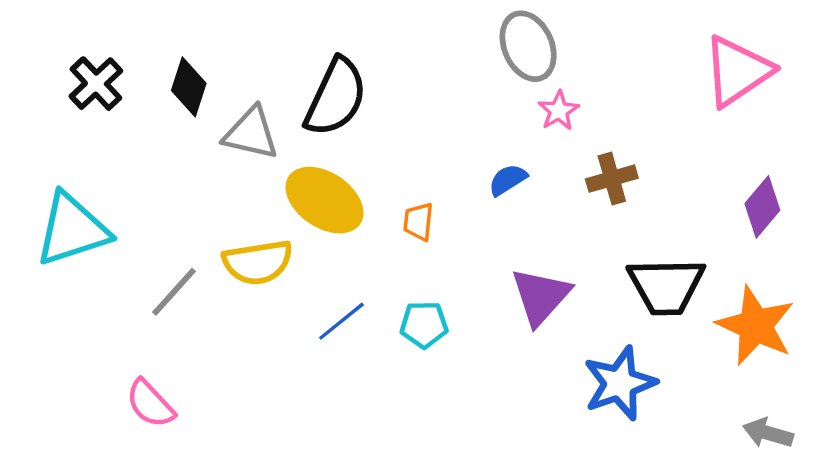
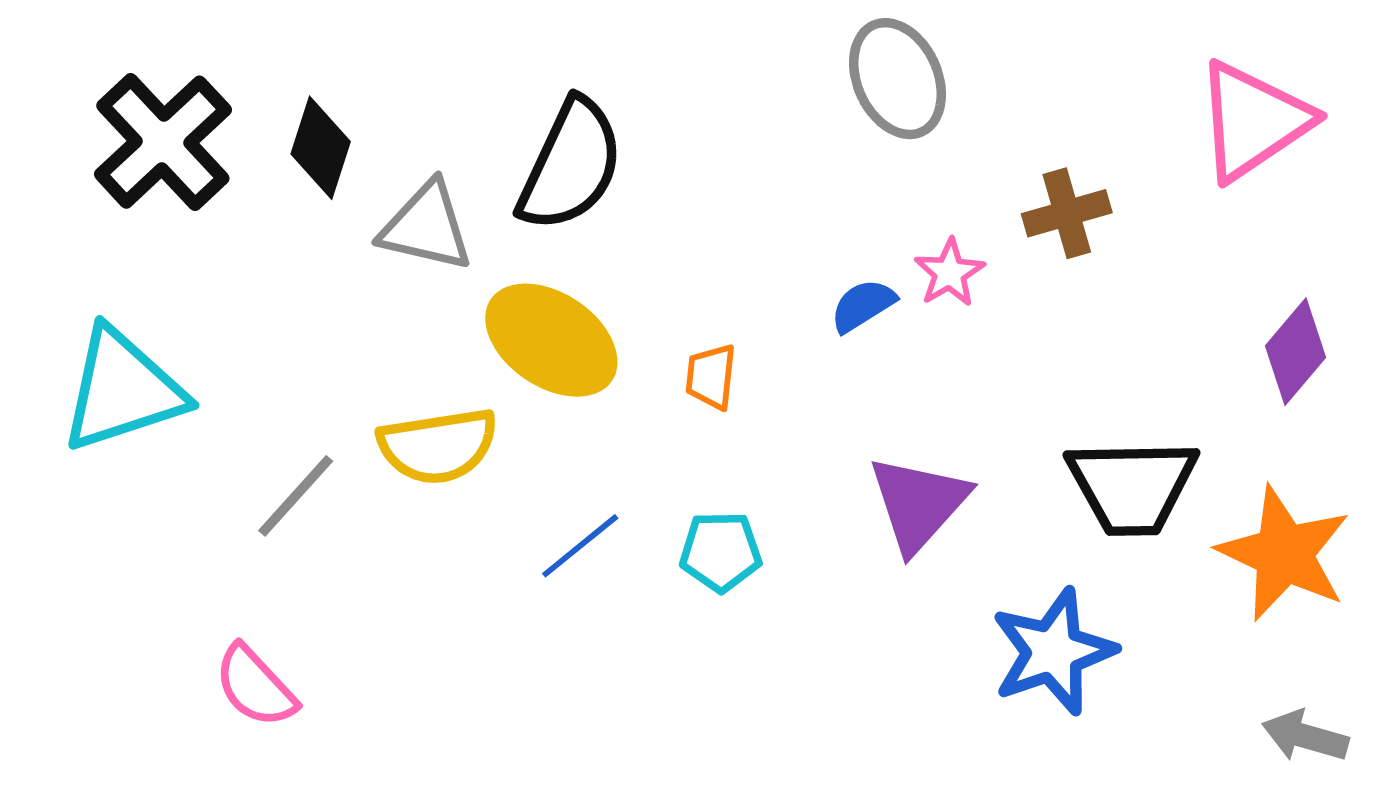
black cross: (96, 84) -> (163, 142), size x1.5
pink star: (559, 111) -> (949, 273), moved
brown cross: (612, 179) -> (1067, 213), moved

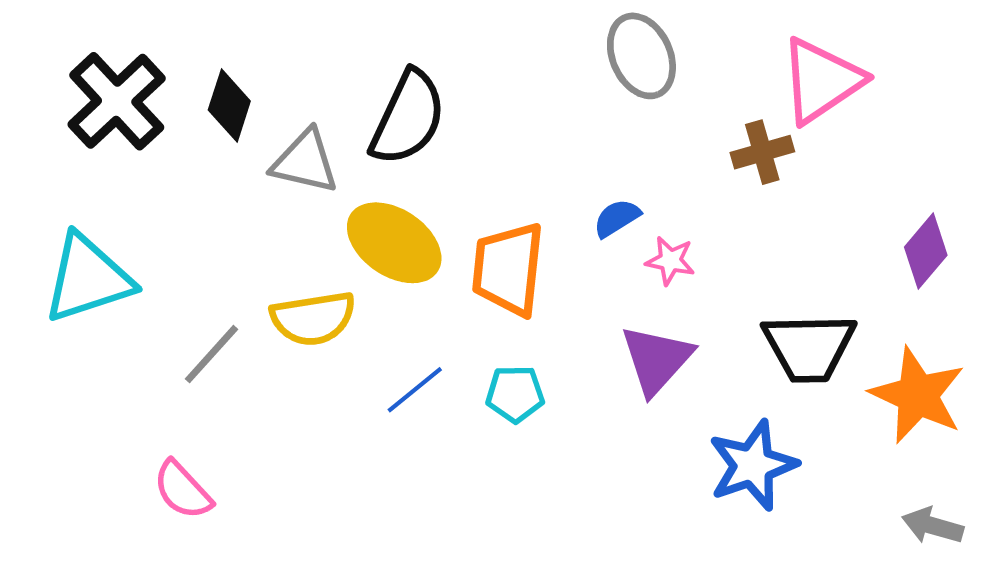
pink triangle: (1253, 121) -> (821, 81), moved
pink star: (949, 273) -> (670, 261), moved, turned -30
orange trapezoid: (711, 377) -> (508, 269), size x2.0

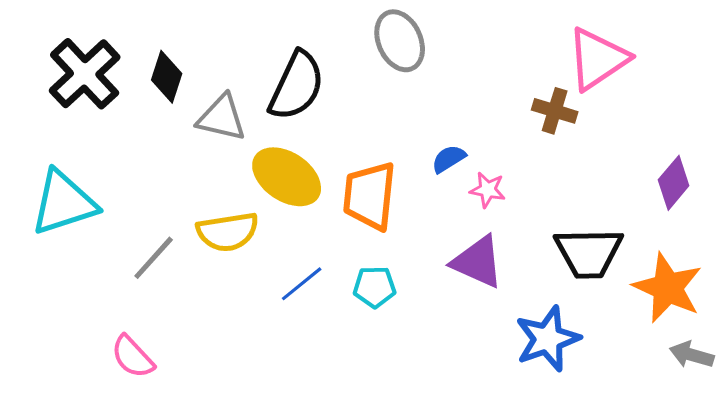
gray ellipse: (641, 56) -> (400, 41), moved
brown cross: (762, 152) -> (555, 111), turned 33
purple triangle: (657, 360) -> (478, 262), turned -48
gray arrow: (933, 526) -> (692, 355), moved

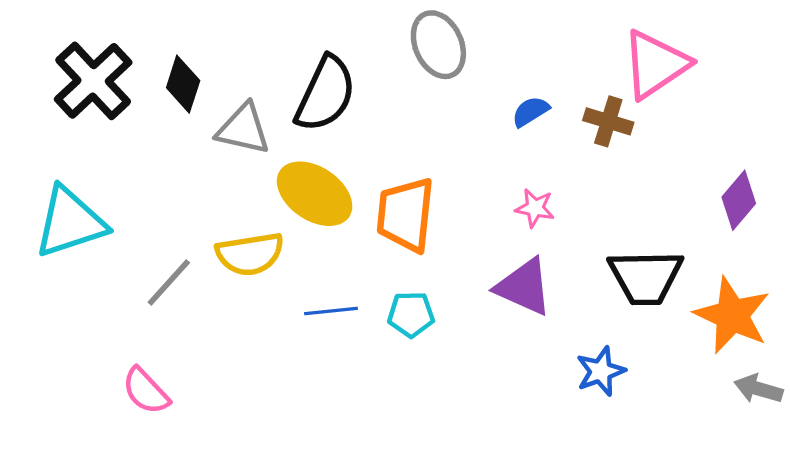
blue semicircle: (449, 159) -> (530, 112), moved
blue line: (302, 284) -> (331, 311), turned 33
blue star: (548, 339) -> (601, 371), size x0.7

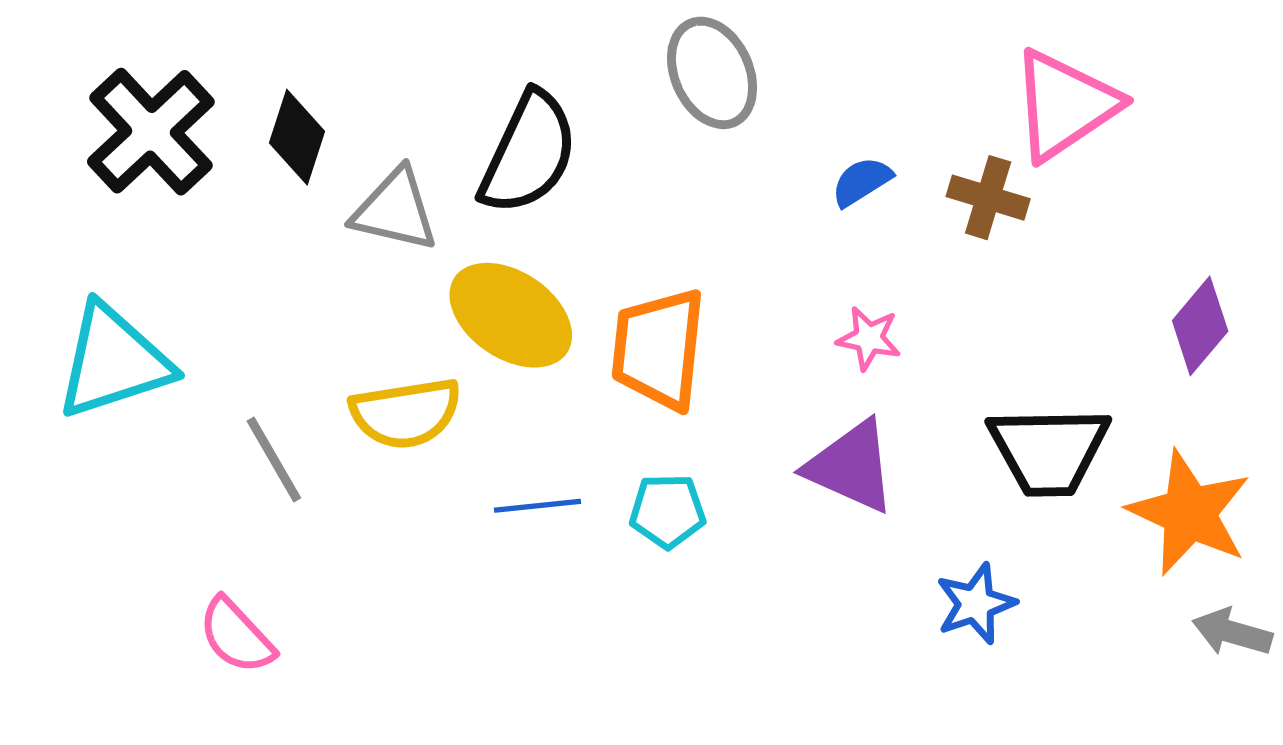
gray line: (169, 282) -> (274, 459), turned -72

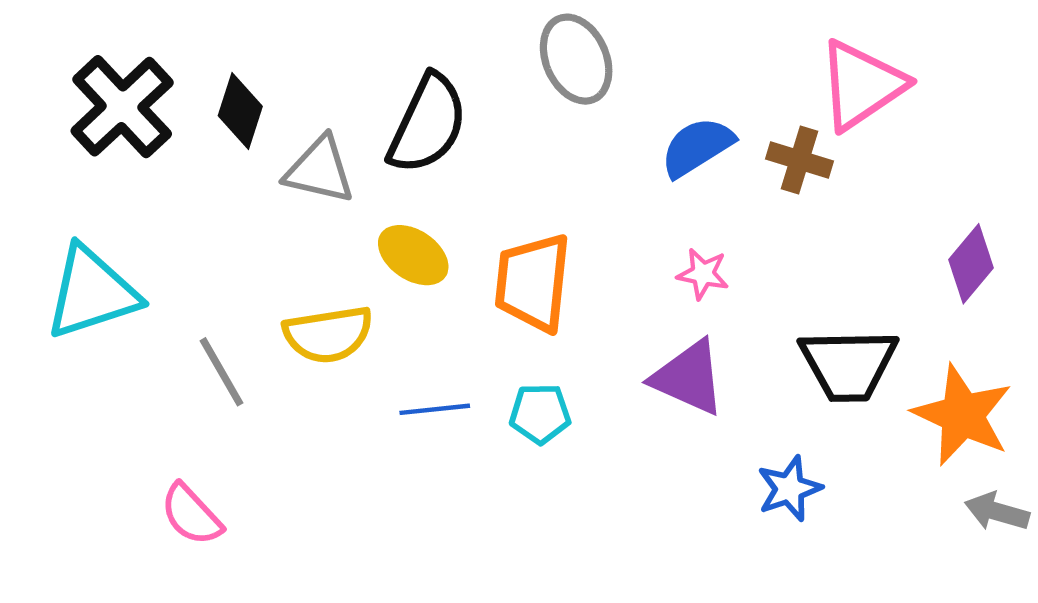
blue semicircle: (862, 182) -> (697, 147), size x1.5
yellow ellipse: (511, 315) -> (413, 255), size x0.7

